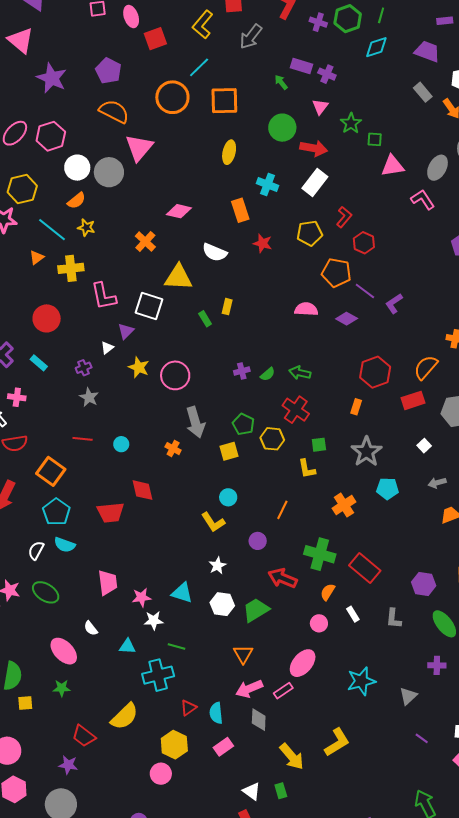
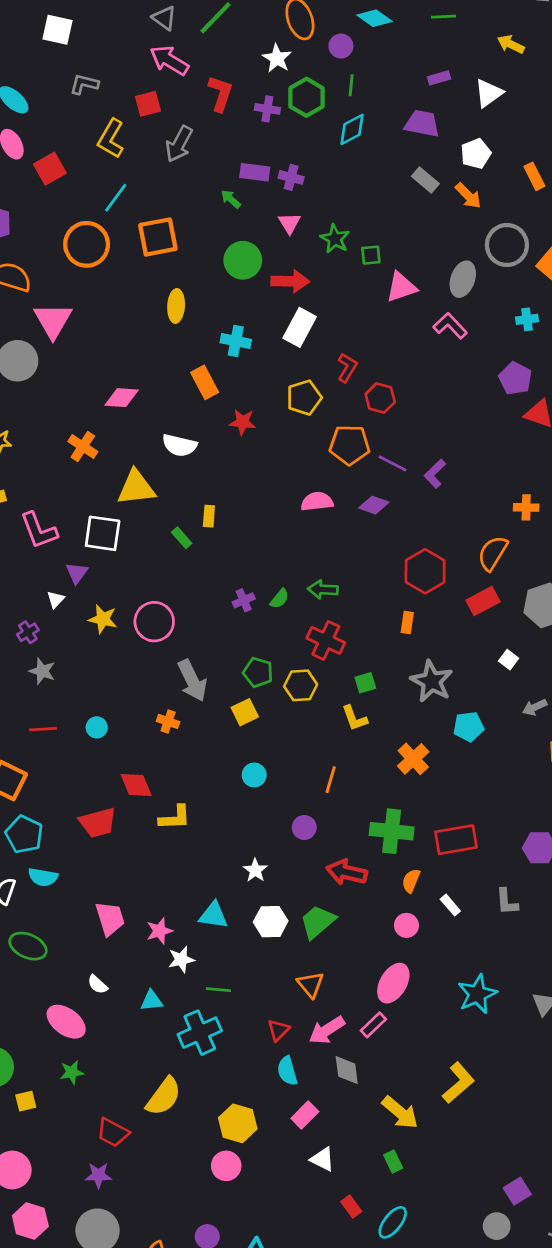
yellow L-shape: (213, 522) -> (175, 818), moved, turned -50
red rectangle: (365, 568) -> (456, 840), turned -40
red triangle: (188, 708) -> (278, 1030), moved
white triangle: (252, 791) -> (322, 1159), moved

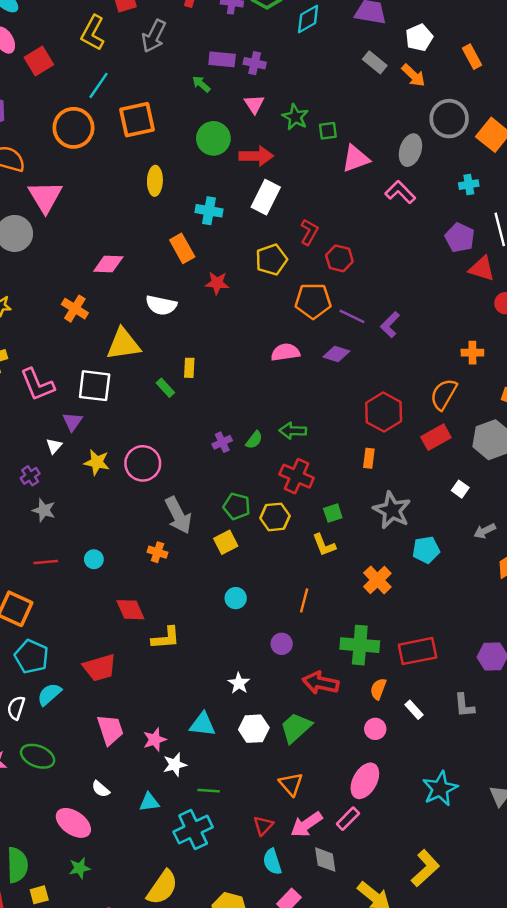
red trapezoid: (98, 823) -> (100, 668), moved
cyan semicircle: (43, 877) -> (49, 694), turned 130

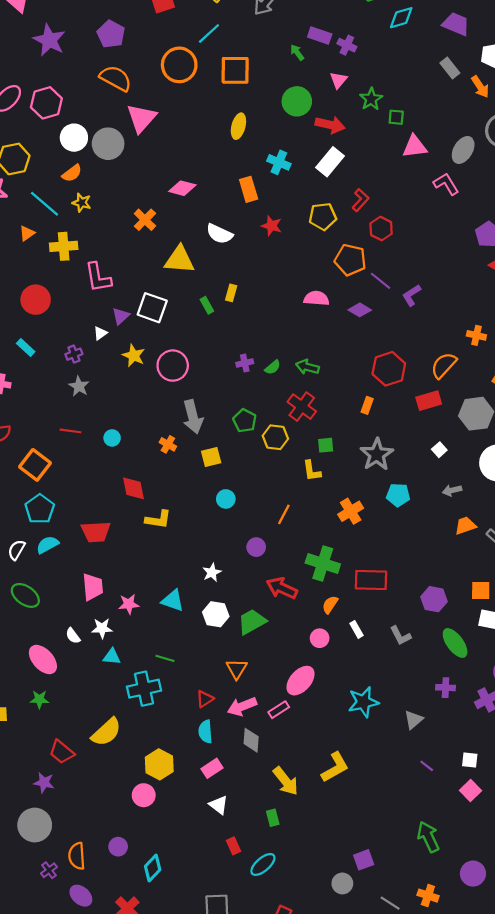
white square: (95, 386) -> (152, 308), moved
yellow square: (226, 542) -> (211, 457), moved
gray L-shape: (464, 705) -> (400, 636), turned -35
white star: (175, 765) -> (102, 628), moved

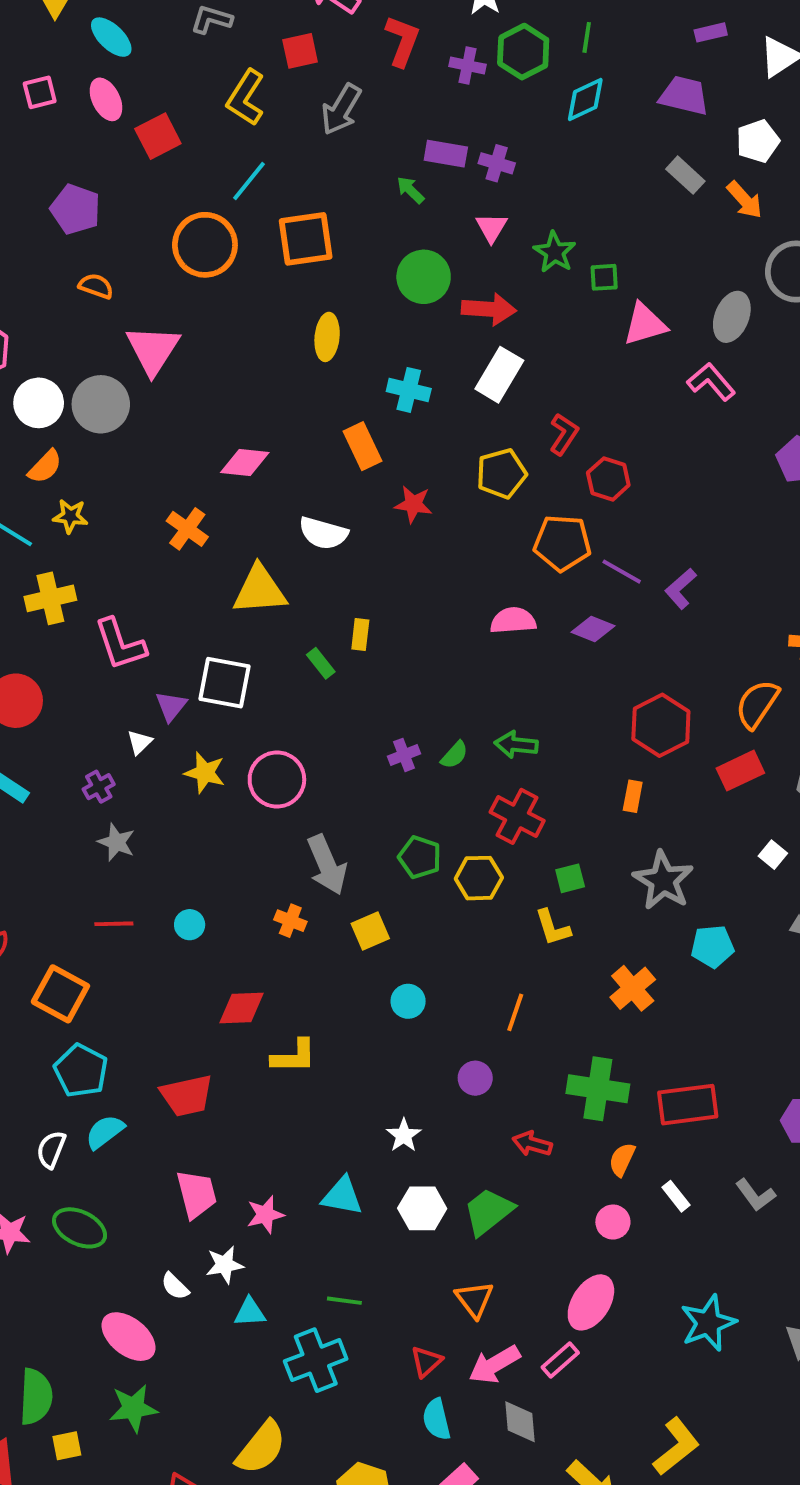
orange semicircle: (116, 78) -> (96, 286), size x0.6
red diamond: (133, 488) -> (241, 1008), turned -72
red arrow: (282, 588) -> (532, 1144), size x0.7
green star: (39, 699) -> (133, 1408), size x1.4

